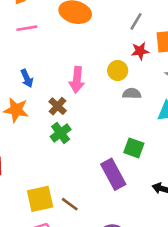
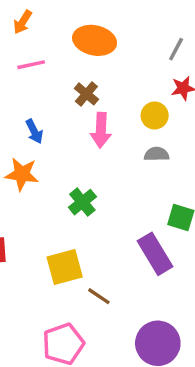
gray semicircle: (132, 94) -> (157, 154), moved
brown cross: (58, 106) -> (86, 94), moved
yellow square: (40, 199) -> (65, 267), moved

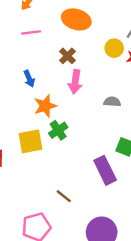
yellow circle: (155, 116) -> (114, 48), moved
orange star: (22, 174) -> (45, 106), moved, turned -30
yellow square: (65, 267) -> (30, 141), moved

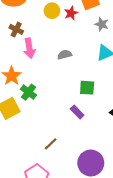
purple rectangle: (105, 170) -> (77, 112), size x0.6
brown line: (64, 196) -> (51, 144), turned -64

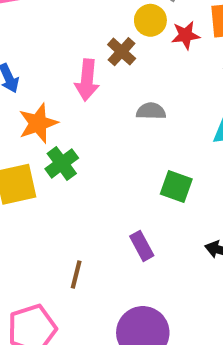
brown cross: (16, 29) -> (122, 52), moved
purple rectangle: (77, 112) -> (142, 246), moved
brown line: (51, 144) -> (76, 275), turned -48

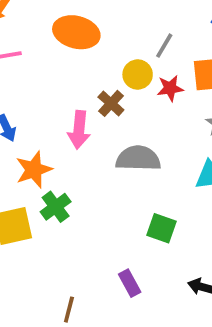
gray semicircle: (151, 111) -> (138, 158), size x1.6

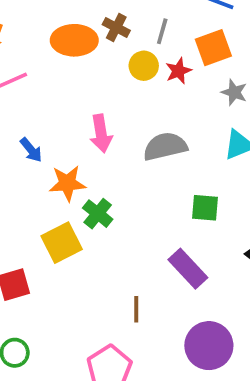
brown cross: (111, 103) -> (116, 27), moved
orange star: (34, 170) -> (67, 183), turned 30
purple rectangle: (130, 283) -> (188, 269), size x1.5

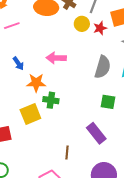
pink arrow: (101, 134) -> (56, 58), turned 96
gray semicircle: (165, 146) -> (103, 67), moved, turned 115
green cross: (98, 214) -> (51, 100), turned -35

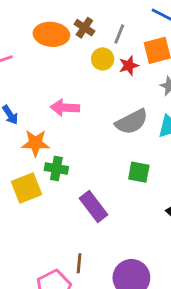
gray semicircle: (103, 67) -> (132, 122), turned 45
purple rectangle: (96, 133) -> (93, 207), moved
brown line: (67, 153) -> (79, 263), moved

